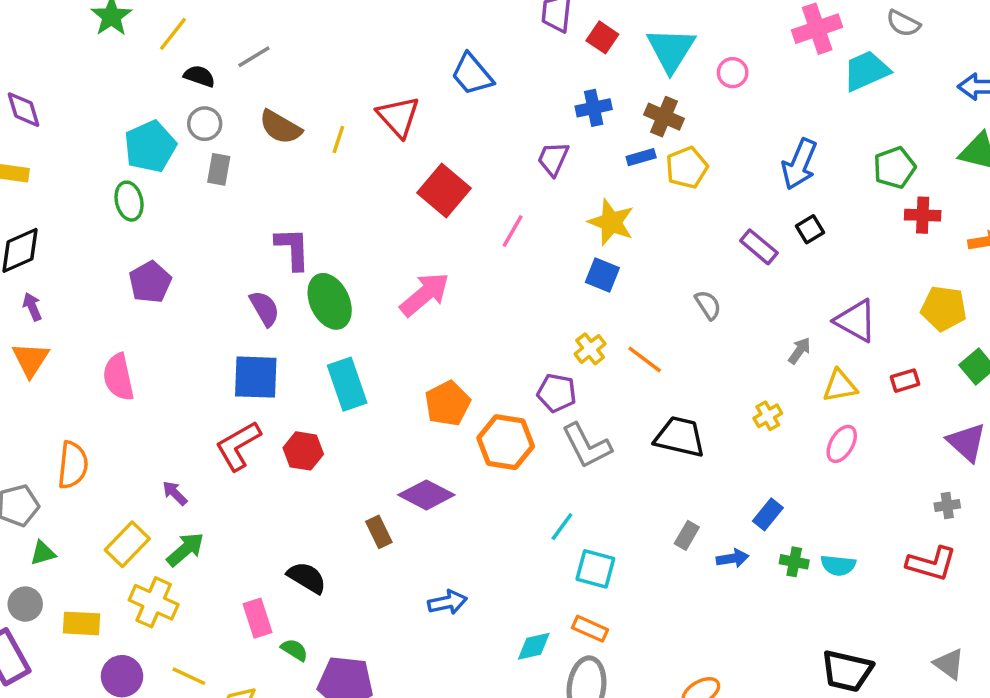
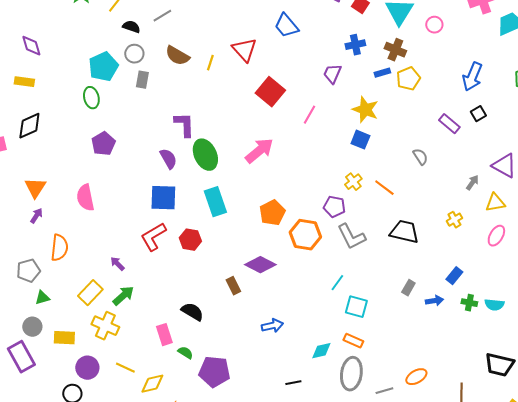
purple arrow: (32, 307) -> (36, 216), moved, turned 56

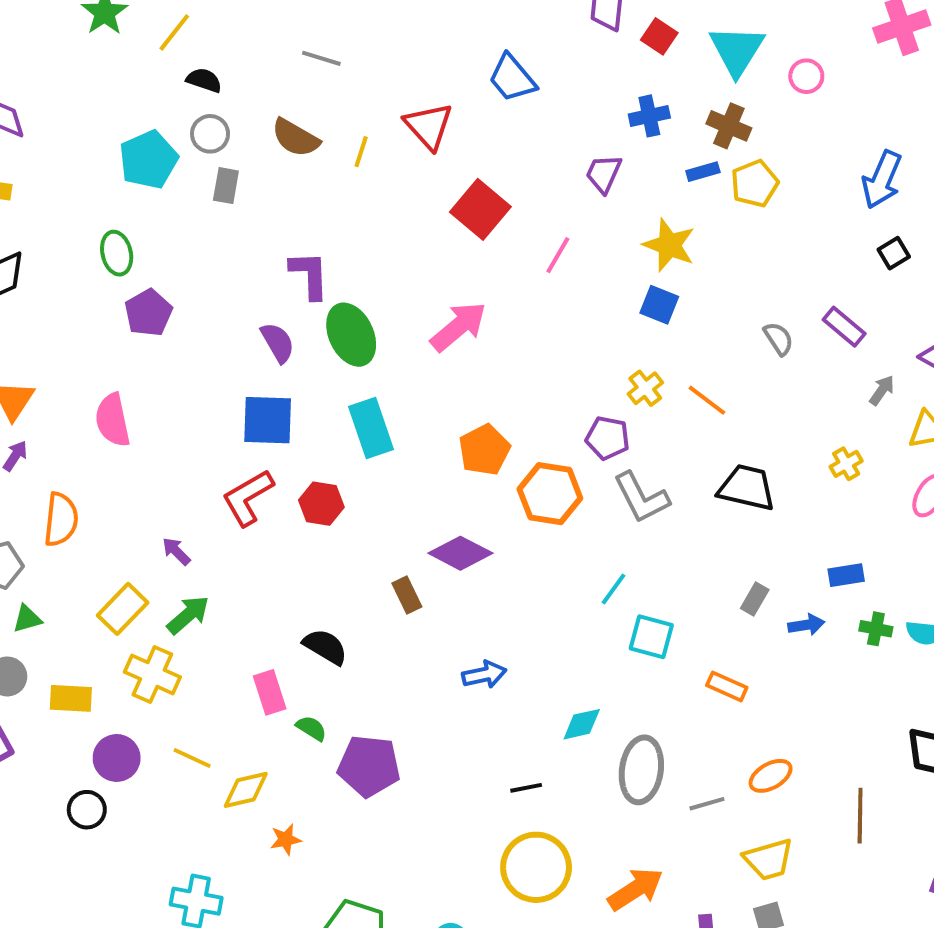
gray line: (162, 16) -> (321, 58), moved, turned 48
green ellipse: (91, 98) -> (117, 253), moved
purple rectangle: (449, 124) -> (844, 327), moved
blue rectangle: (454, 276) -> (846, 575), turned 42
orange rectangle: (353, 341) -> (727, 686), moved

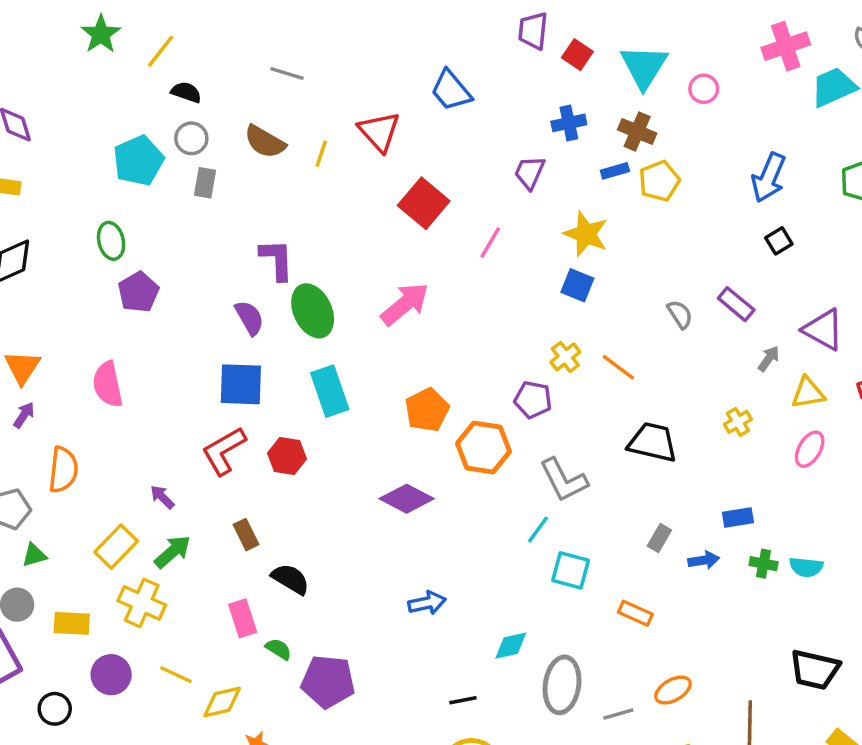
gray L-shape: (641, 498) -> (564, 480), moved
brown rectangle: (407, 595) -> (246, 535), moved
black circle: (87, 810) -> (55, 709), moved

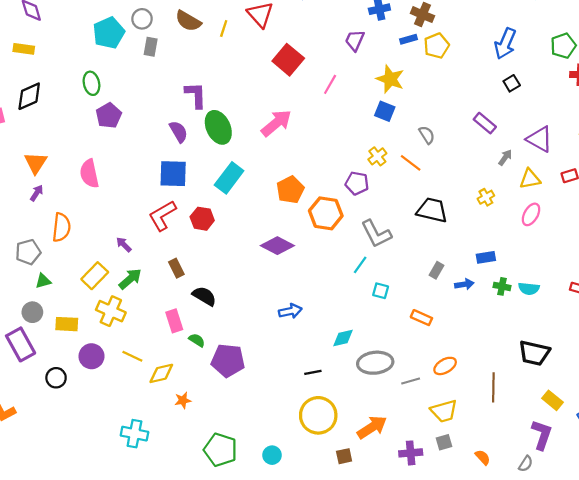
gray semicircle: (680, 314) -> (427, 135), moved
cyan rectangle: (330, 391) -> (229, 178), turned 56
cyan square: (571, 570) -> (381, 291), size x0.7
gray ellipse: (562, 685) -> (375, 363), turned 76

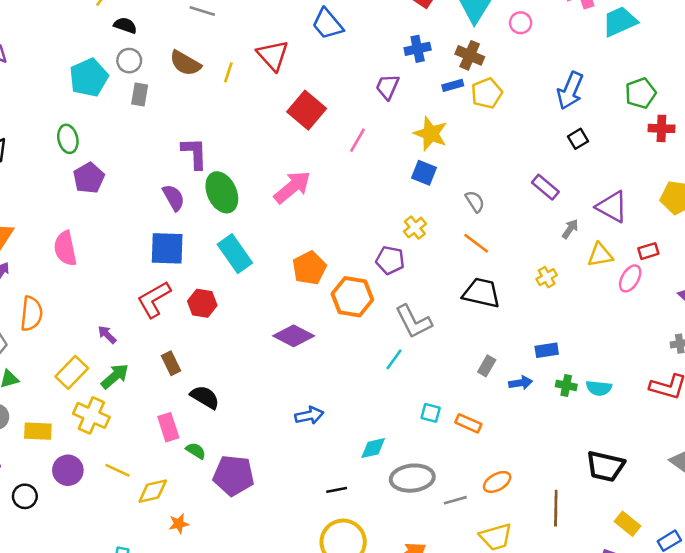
orange line: (411, 163) -> (476, 243), moved
cyan rectangle: (229, 178) -> (235, 254), turned -72
pink ellipse: (531, 214) -> (630, 278), moved
cyan square: (381, 291) -> (431, 413), moved

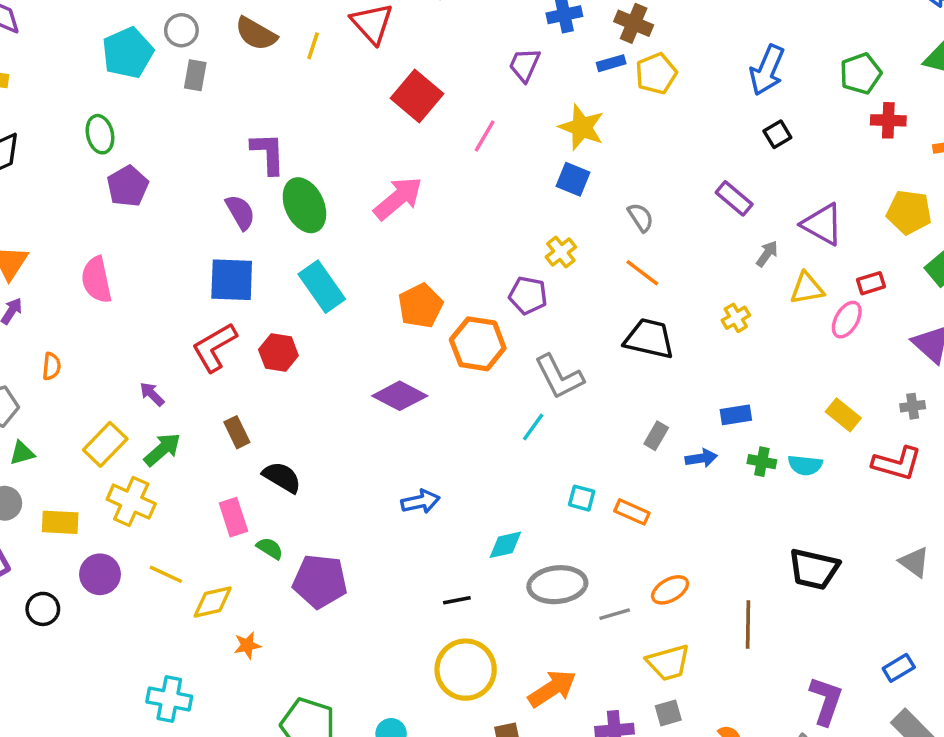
orange semicircle: (31, 314) -> (51, 366), size x0.6
yellow rectangle: (628, 524) -> (843, 415), moved

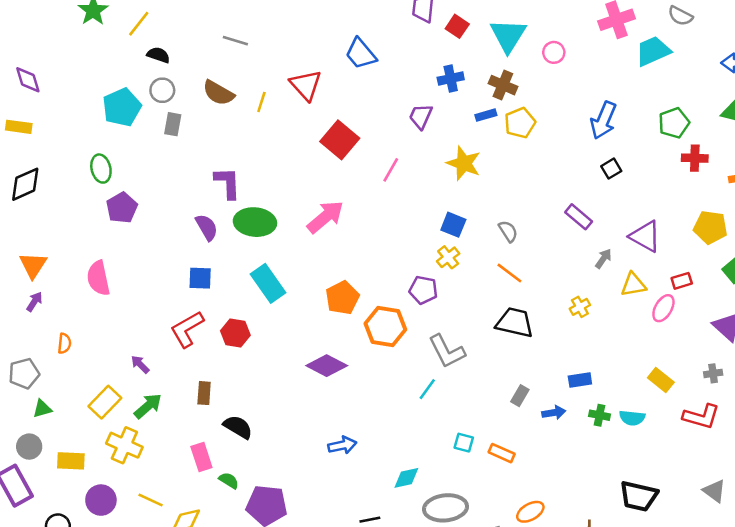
blue square: (573, 179) -> (453, 225), moved
green ellipse: (304, 205) -> (255, 222), turned -60
blue square: (232, 280) -> (200, 278), size x0.7
brown rectangle: (237, 432) -> (204, 393), turned 30

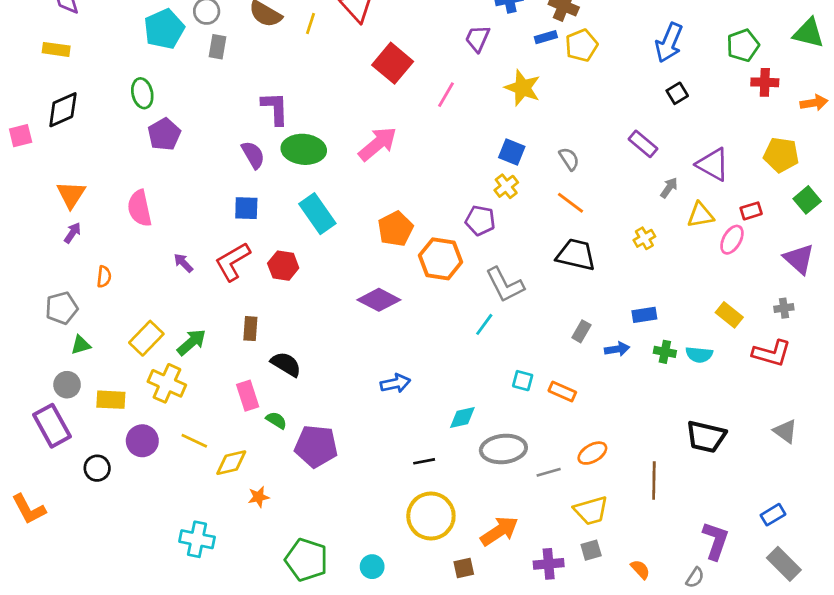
purple arrow: (140, 364) -> (183, 263), moved

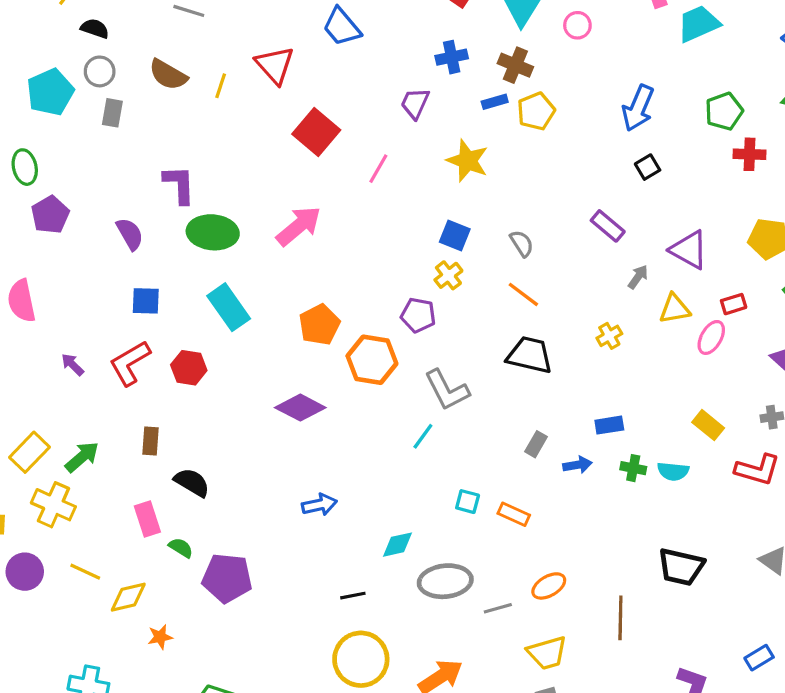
purple semicircle: (253, 155) -> (130, 234), moved

